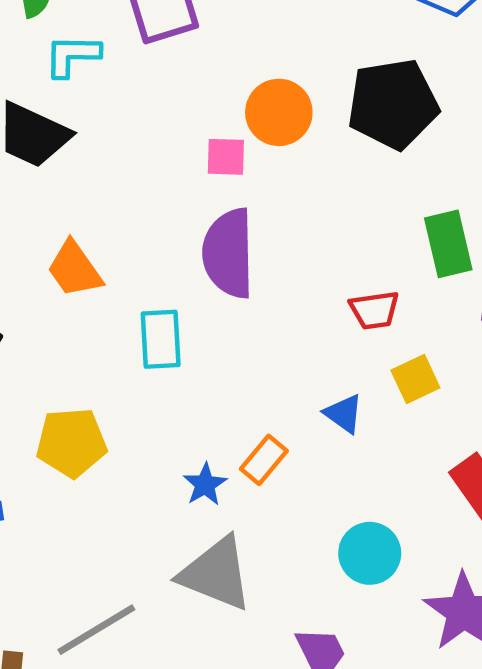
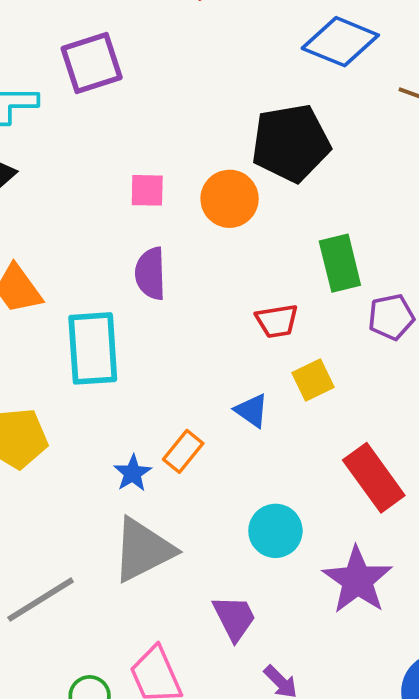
orange circle: (279, 112) -> (230, 199), moved
purple semicircle: (228, 253) -> (150, 274), size x0.7
cyan rectangle: (161, 339) -> (93, 348), size x1.4
gray triangle: (216, 574) -> (143, 550), turned -48

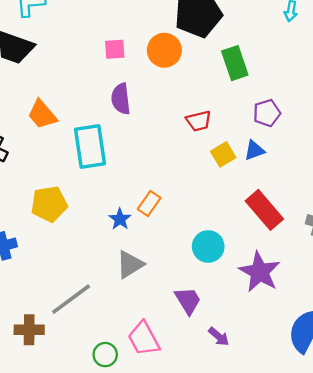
green rectangle: (340, 263) -> (235, 63), moved
blue triangle: (252, 411) -> (254, 150), moved, turned -50
gray triangle: (143, 550) -> (130, 264), size x0.7

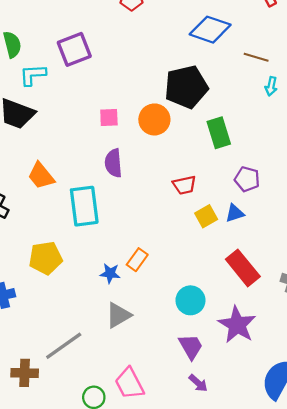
purple pentagon: (267, 113) -> (247, 179), turned 30
blue star: (120, 219) -> (110, 273), turned -30
purple trapezoid: (188, 301) -> (191, 347), moved

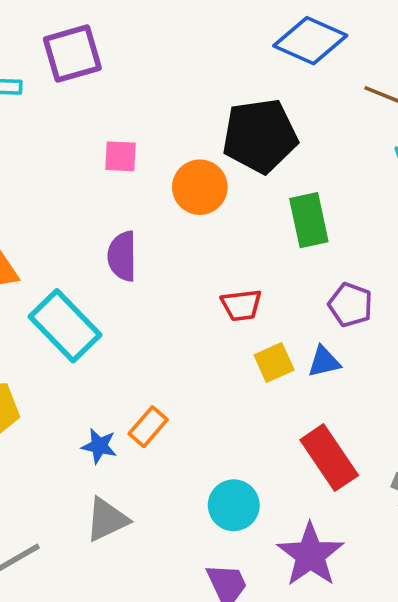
pink square: (109, 118) -> (121, 156), moved
cyan rectangle: (84, 206) -> (65, 326), turned -42

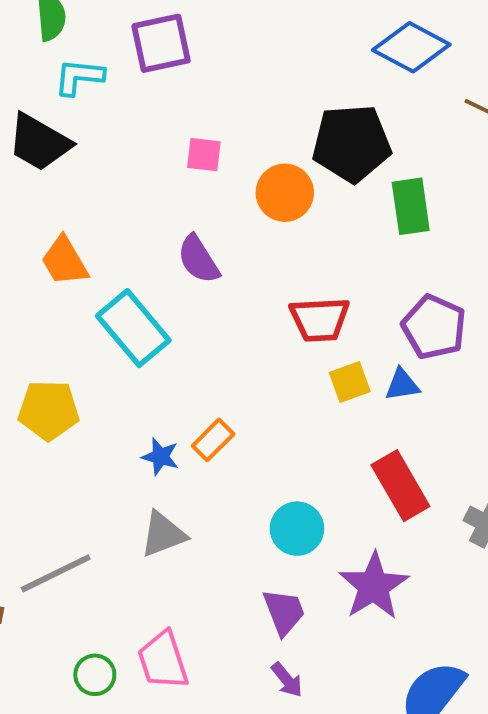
green rectangle: (309, 220) -> (411, 206), moved
purple semicircle: (122, 256) -> (198, 259), turned -36
red trapezoid: (241, 305) -> (320, 319), size x1.4
purple pentagon: (350, 305) -> (434, 327), size x1.4

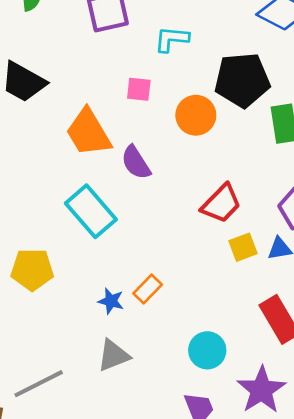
cyan L-shape: (79, 77) -> (172, 39), moved
orange trapezoid: (64, 261) -> (88, 132), moved, size x1.4
red trapezoid: (320, 319) -> (221, 204), turned -42

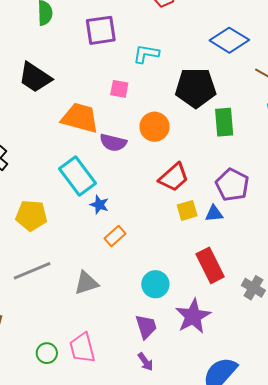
orange circle: (196, 115) -> (154, 127), moved
orange trapezoid: (88, 132) -> (80, 118), turned 132
purple semicircle: (136, 163) -> (113, 143), turned -48
blue star: (111, 301) -> (99, 205), moved
gray line: (39, 384) -> (32, 271), moved

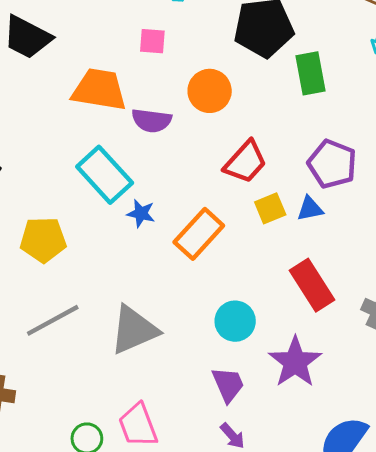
orange rectangle: (115, 236) -> (199, 234), moved, size x1.6
gray triangle: (86, 283) -> (134, 330), size x1.4

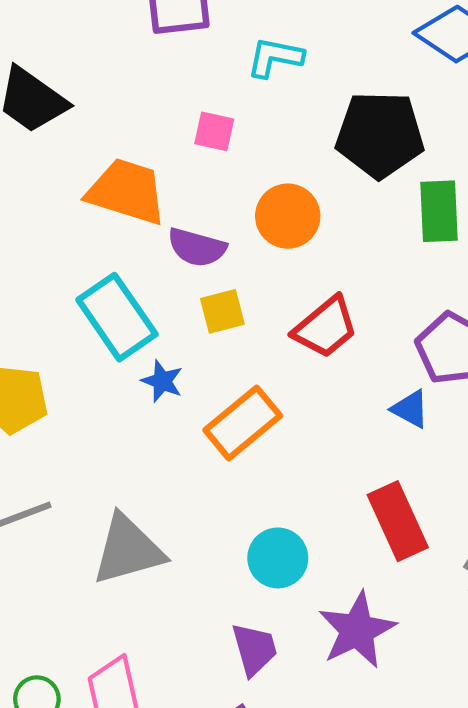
yellow square: (270, 208) -> (222, 311), moved
blue triangle: (310, 209) -> (410, 409), turned 32

